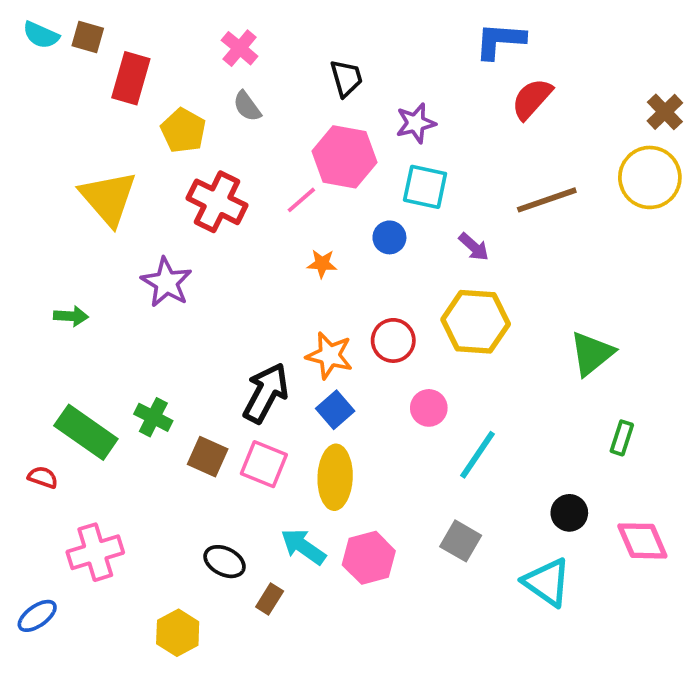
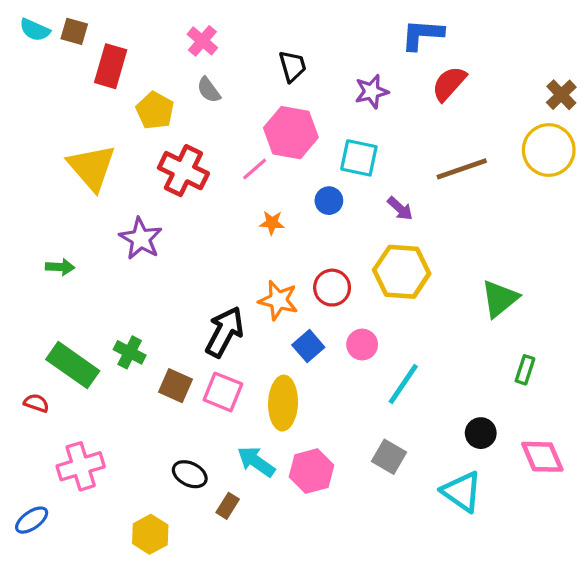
purple star: (416, 123) -> (372, 91), moved
blue square: (335, 410) -> (308, 346), moved

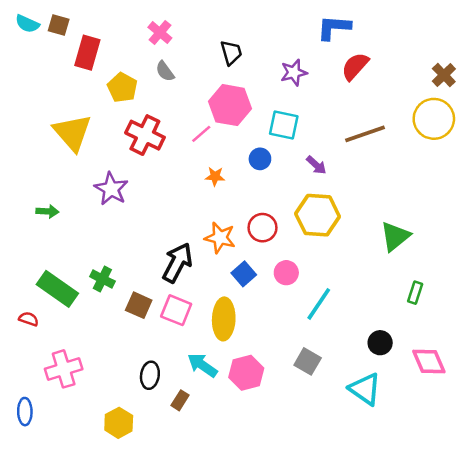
black ellipse: (190, 474) -> (150, 375), turned 72
blue ellipse: (32, 520) -> (25, 412), turned -56

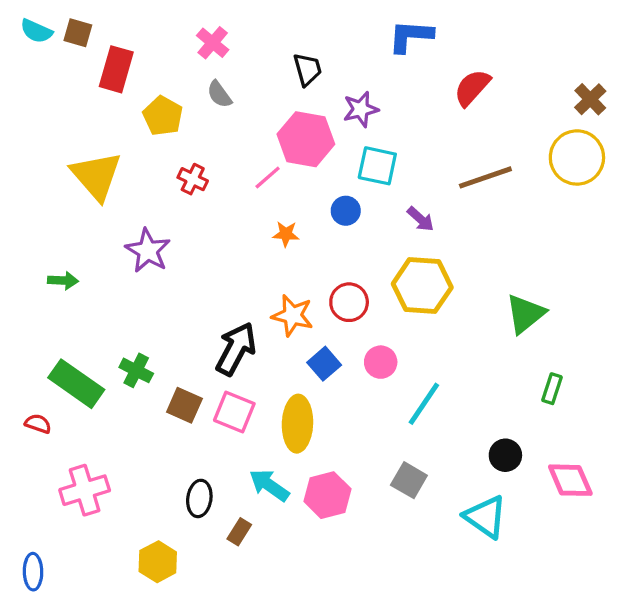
blue L-shape: (334, 28) -> (411, 36), moved
purple star: (294, 73) -> (361, 109), moved
red cross: (145, 135) -> (193, 179), size x0.6
blue ellipse: (25, 412) -> (33, 572), moved

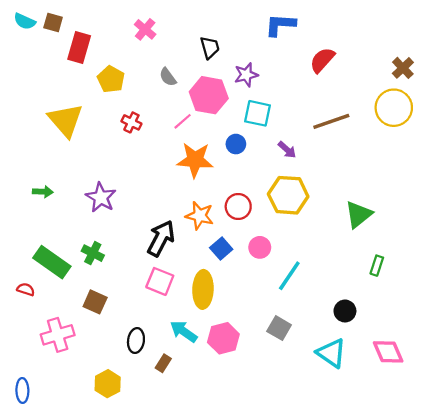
gray semicircle: (219, 94) -> (168, 77), moved
orange star: (286, 234) -> (195, 160), size x2.0
purple star: (148, 251) -> (101, 197), moved
brown square: (184, 405) -> (95, 302), moved
pink diamond: (570, 480) -> (388, 352), moved

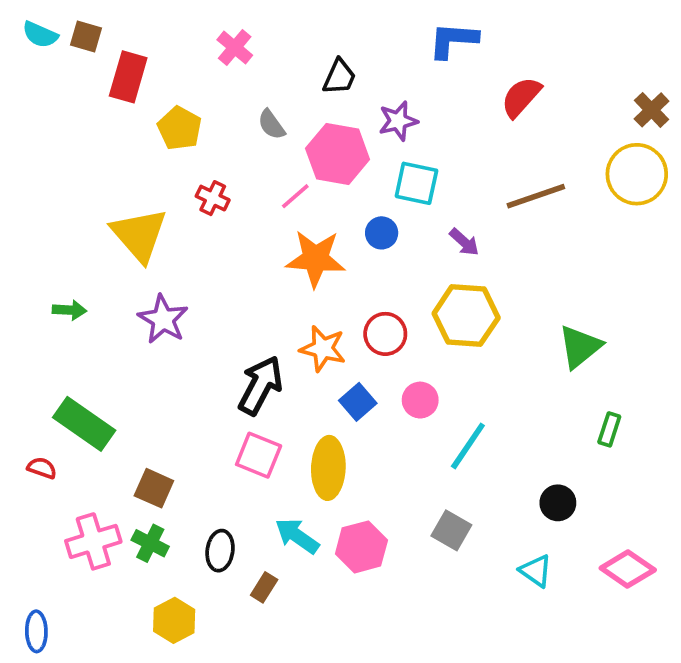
black trapezoid: (210, 47) -> (339, 77), turned 40
yellow triangle: (66, 120) -> (139, 235), moved
green cross: (93, 253) -> (150, 543), moved
pink diamond: (388, 352) -> (628, 569), turned -32
cyan triangle: (331, 353) -> (536, 571), size x0.7

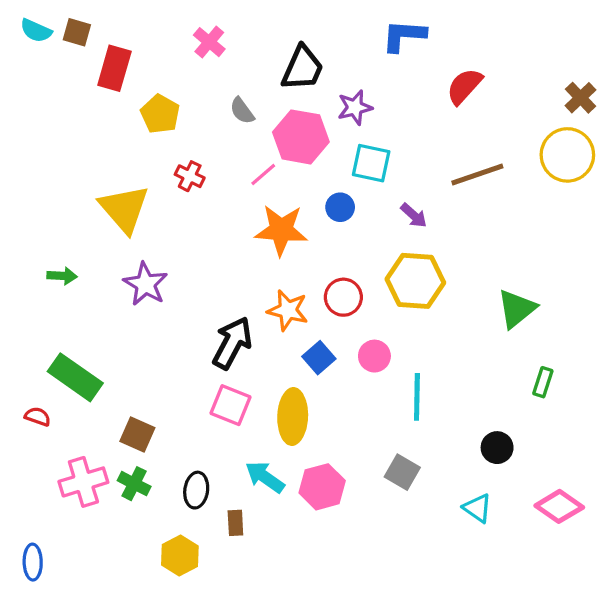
black trapezoid: (339, 77) -> (302, 68), size x1.4
cyan line: (468, 446) -> (417, 397), turned -33
brown rectangle: (264, 587) -> (235, 523), turned -35
yellow hexagon: (174, 620) -> (180, 556), moved

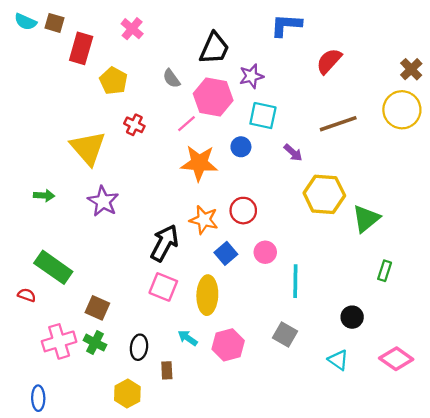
pink cross: (209, 42) -> (132, 29), moved
yellow hexagon: (415, 281) -> (324, 194), moved
cyan arrow: (265, 477) -> (188, 338), size x0.7
blue ellipse: (33, 562) -> (38, 398), moved

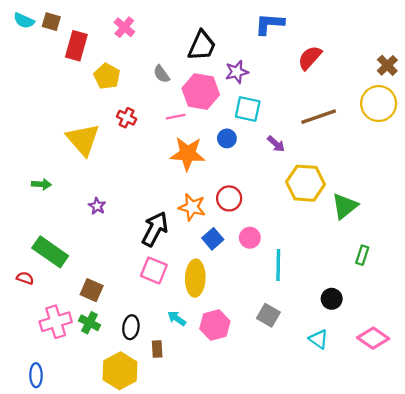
pink line: (186, 124) -> (176, 117), turned 30
purple star: (103, 201) -> (97, 206), moved, size x0.6
yellow hexagon: (127, 394) -> (120, 371), size x1.4

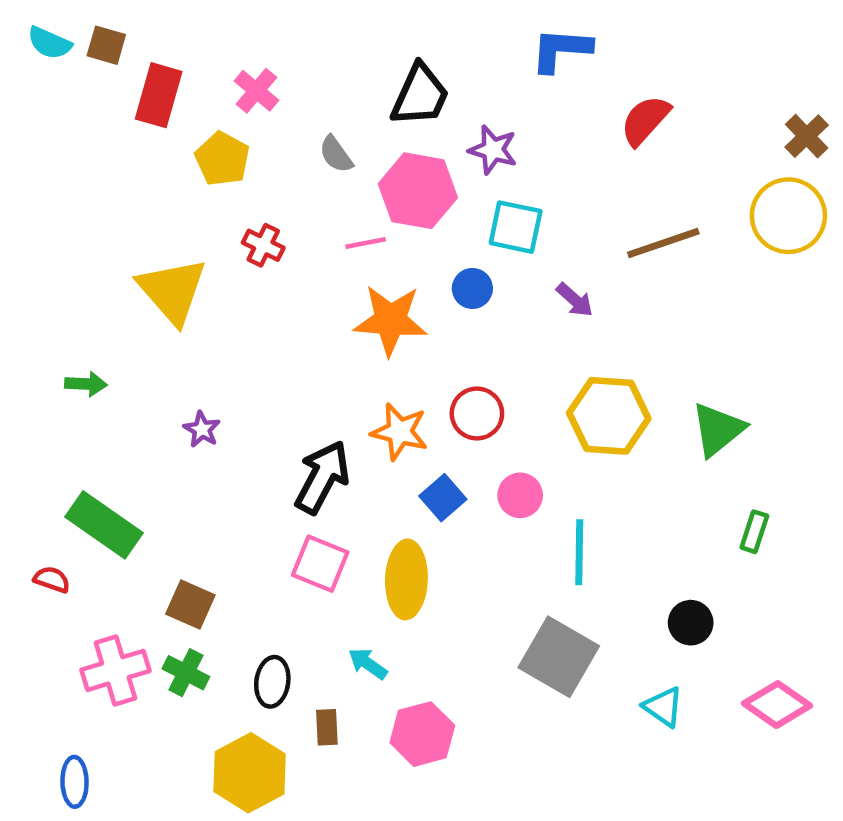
pink cross: (124, 27) -> (256, 91), moved
purple star: (237, 72) -> (493, 150), turned 30
yellow hexagon: (305, 183) -> (609, 416), moved
gray square: (268, 315) -> (559, 657), size x1.6
pink hexagon: (215, 325) -> (422, 734), moved

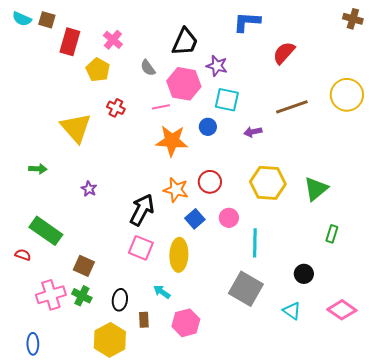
brown cross: (807, 136) -> (353, 19), moved, turned -30
purple arrow: (575, 300) -> (253, 132), turned 126

